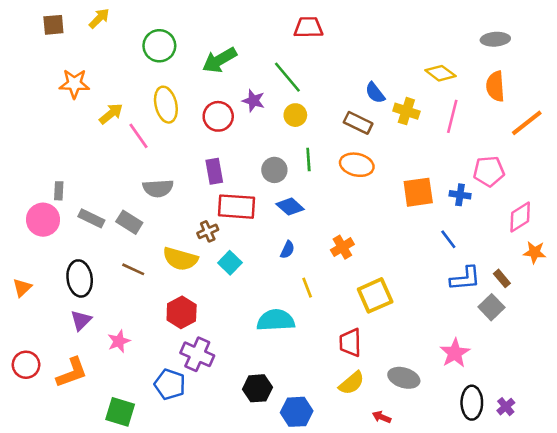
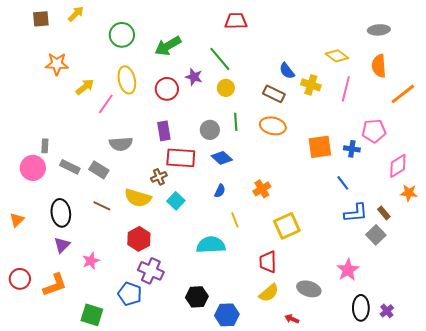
pink line: (138, 136) -> (106, 104), turned 70

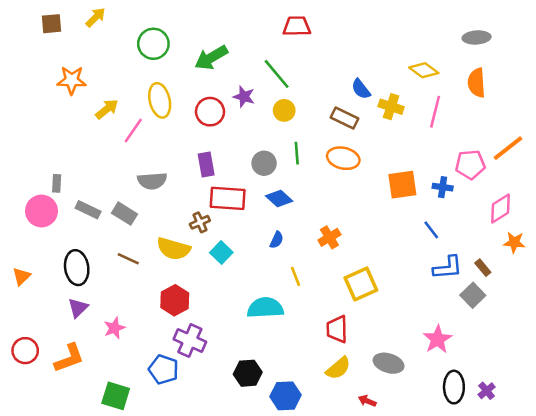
orange line: (403, 94) -> (508, 148), moved

